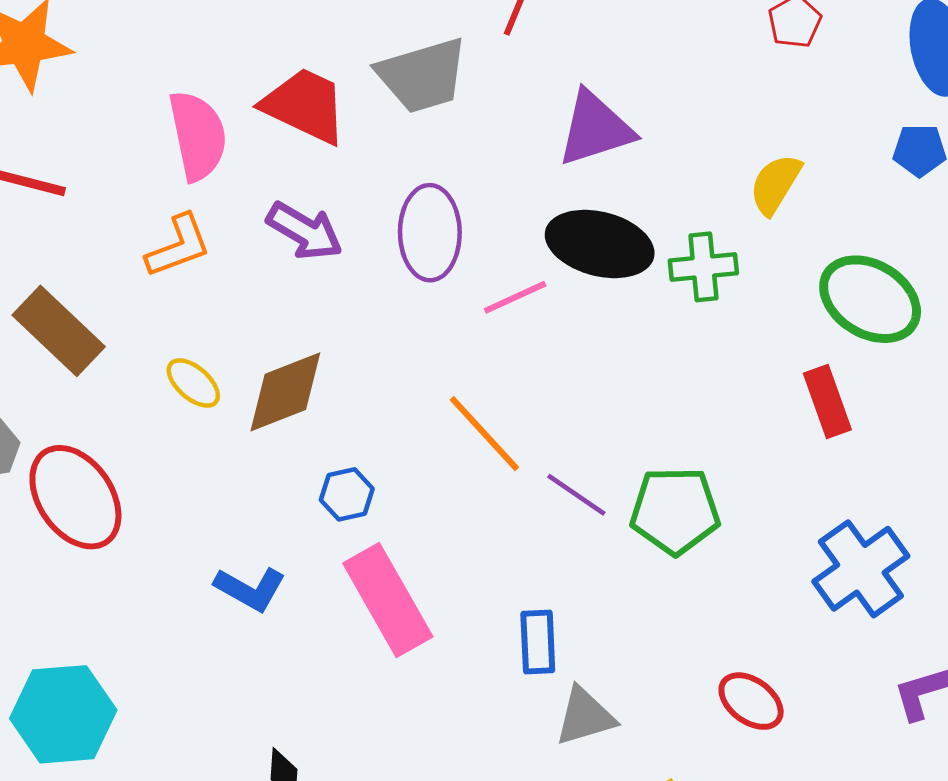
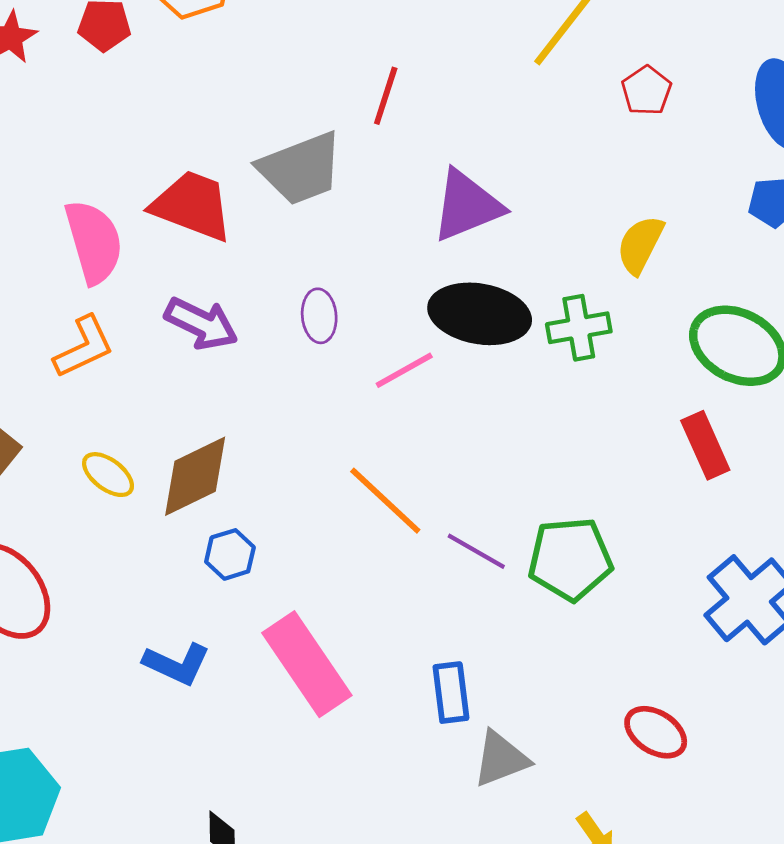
purple ellipse: (430, 233) -> (319, 316), size x0.6
blue hexagon: (347, 494) -> (230, 554), moved

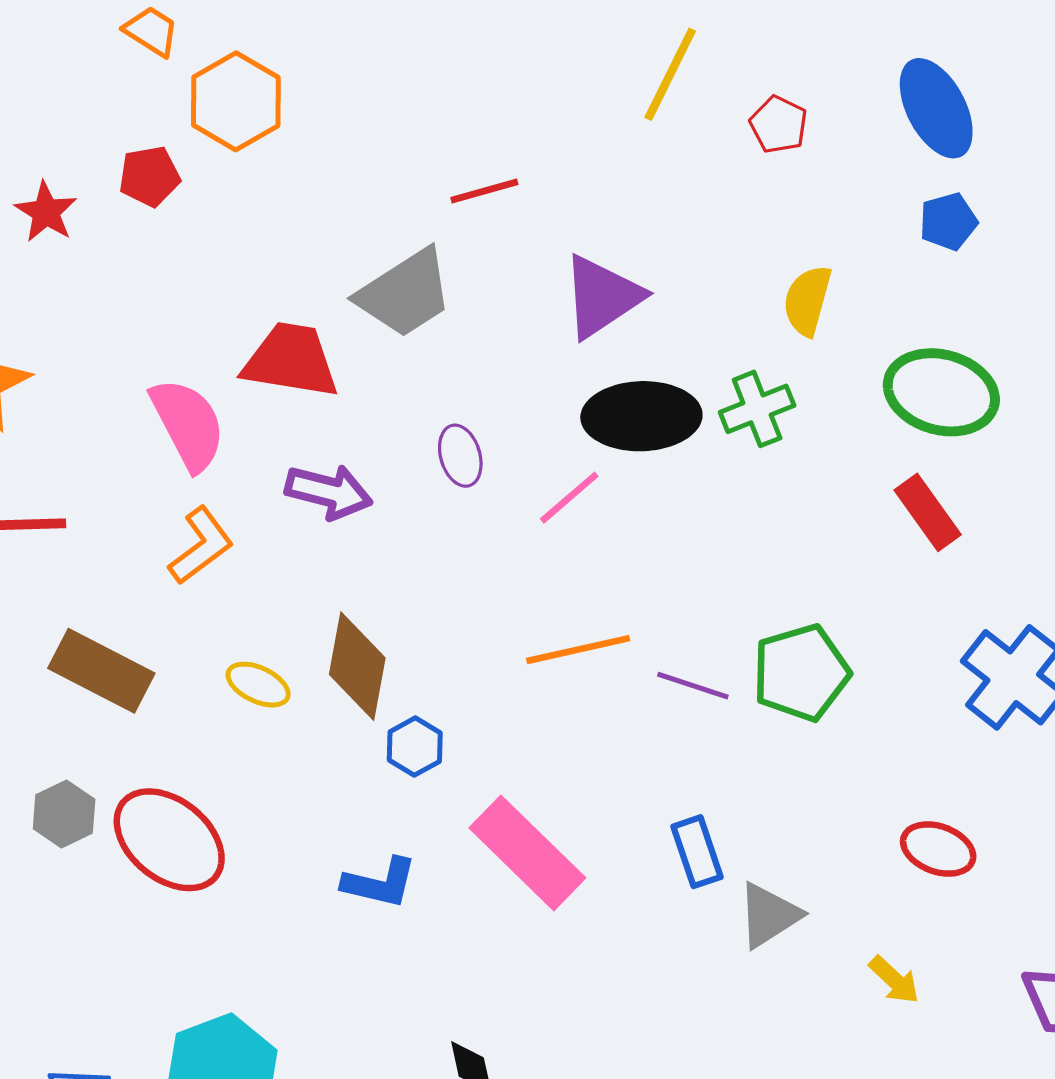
red line: (386, 96) -> (484, 191), turned 68
brown diamond: (195, 476) -> (357, 666), turned -42
orange line: (385, 501) -> (578, 650), turned -44

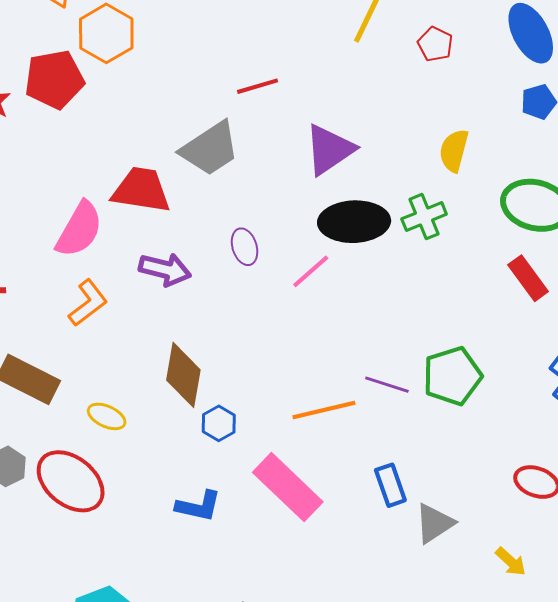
red pentagon: (149, 176) -> (54, 79), size x1.6
pink semicircle: (188, 424) -> (79, 229), turned 58
orange line: (578, 650) -> (324, 410), moved
yellow ellipse: (258, 685) -> (107, 416), moved

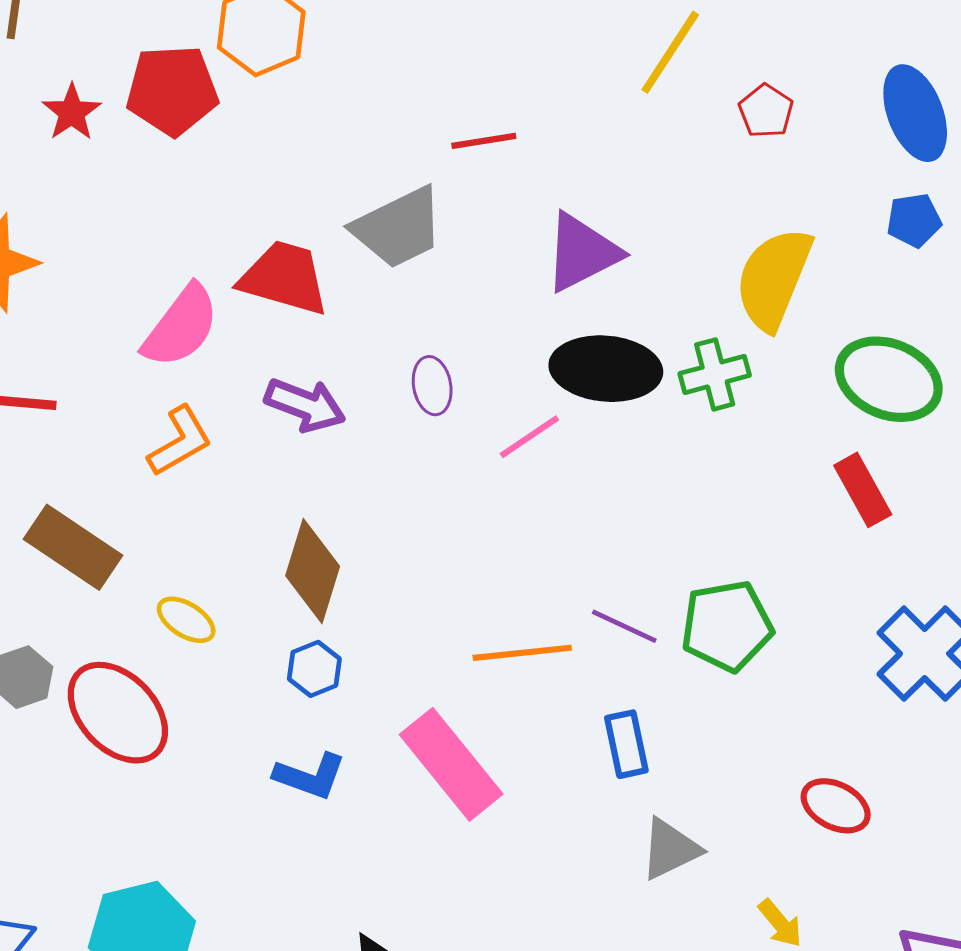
yellow semicircle: (454, 151) -> (774, 279), size x1.6
blue hexagon: (219, 423) -> (314, 669), moved
blue rectangle: (390, 485) -> (626, 744), moved

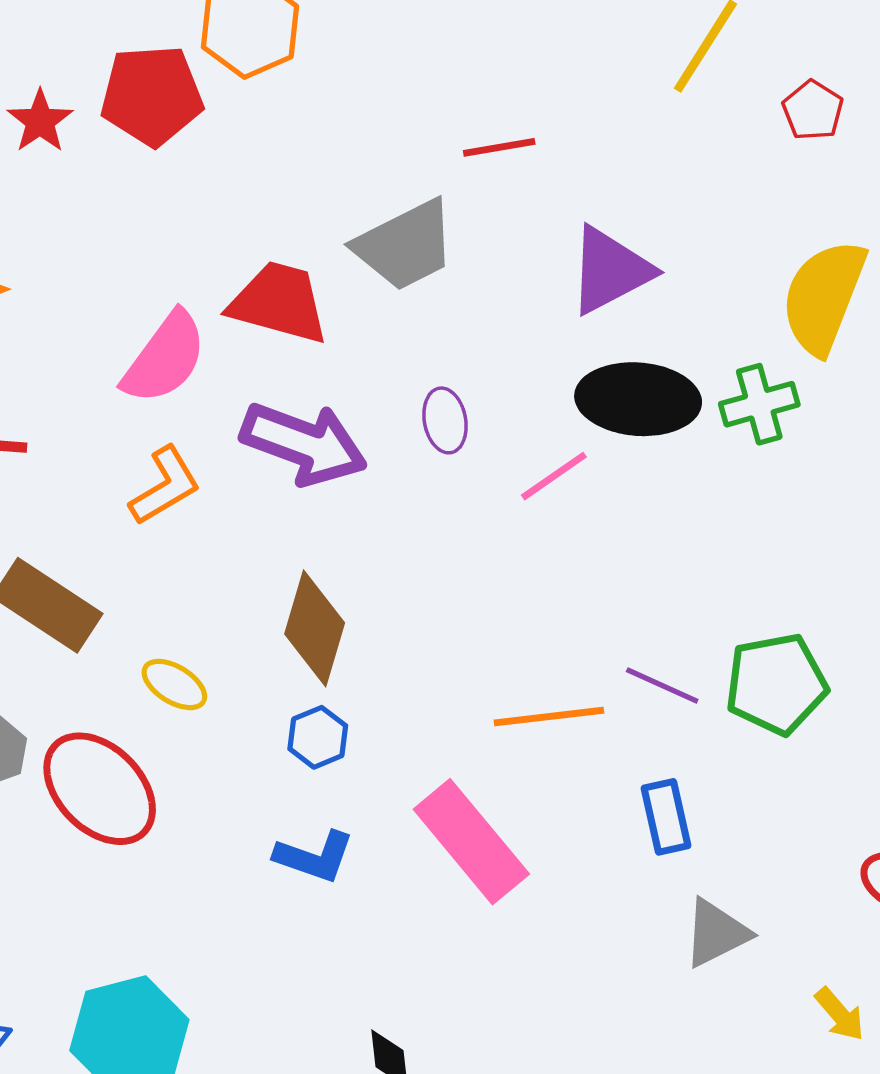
purple arrow: (305, 405) -> (304, 444), size x1.4

